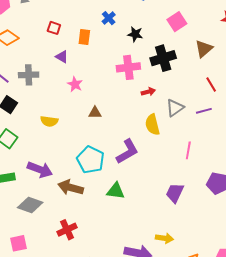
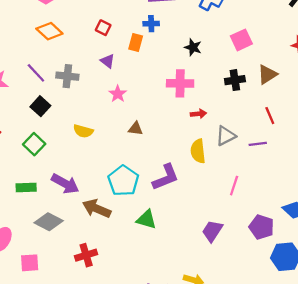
blue cross: (109, 18) -> (151, 24), moved, turned 32
black cross: (163, 58) -> (235, 80), moved, size x0.7

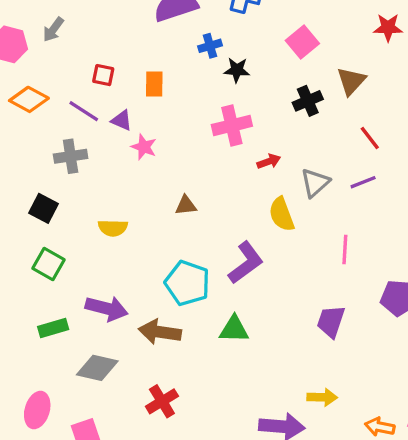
blue cross: (151, 24) -> (210, 46), moved
purple line: (36, 73) -> (84, 111), moved
pink star: (118, 94) -> (144, 147), moved

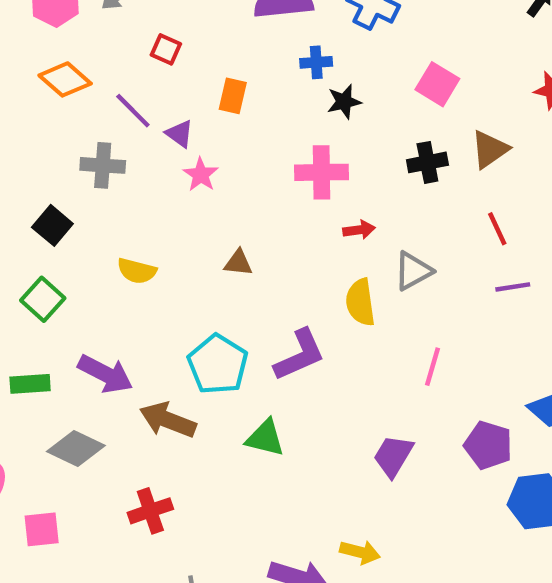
pink square: (302, 42) -> (437, 84), turned -32
black star: (237, 70) -> (344, 102), turned -30
red square: (103, 75) -> (166, 49), moved
purple line: (363, 182) -> (513, 287), moved

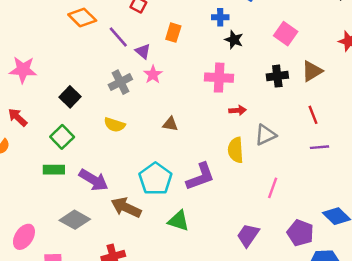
black star: (344, 102) -> (234, 40), turned 30
gray cross: (103, 165) -> (120, 82), moved, turned -35
green rectangle: (30, 384) -> (54, 170), moved

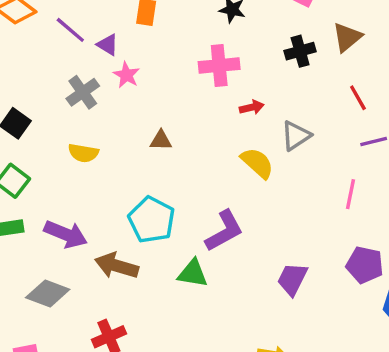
yellow semicircle: (236, 150) -> (257, 163), turned 145
purple L-shape: (200, 177) -> (224, 231), moved
pink line: (273, 188) -> (351, 194), moved

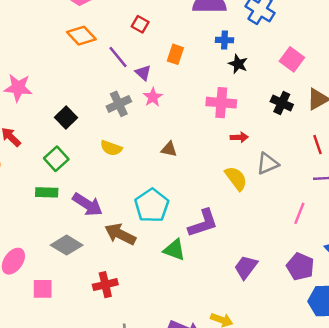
black cross: (300, 51) -> (282, 103), turned 30

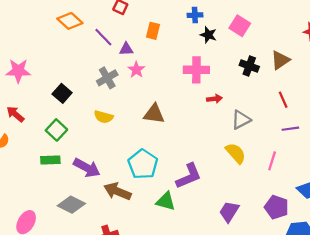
pink square: (292, 59) -> (240, 26), moved
purple triangle: (143, 73) -> (126, 49), turned -40
brown triangle: (169, 149) -> (154, 114), size x1.5
yellow semicircle: (236, 178) -> (236, 153), moved

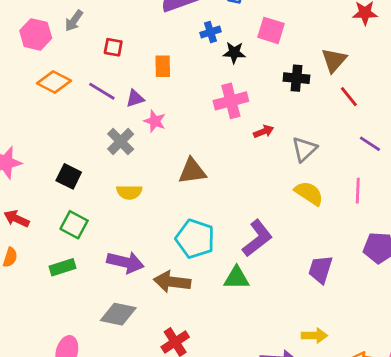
red line: (283, 100) -> (349, 97), moved
purple line: (290, 129) -> (370, 144), turned 56
green rectangle: (50, 160) -> (63, 267), moved

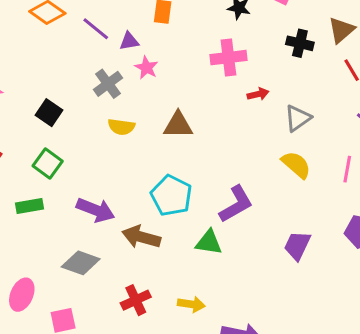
yellow semicircle: (129, 192) -> (121, 127), moved
yellow arrow: (314, 336) -> (191, 304), moved

